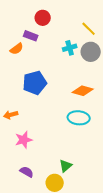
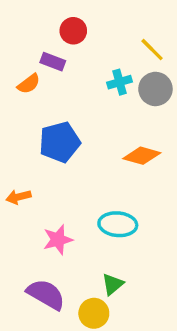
cyan ellipse: (79, 118) -> (118, 224), moved
pink star: (24, 140) -> (58, 240), moved
purple semicircle: (27, 172) -> (46, 294), size x1.6

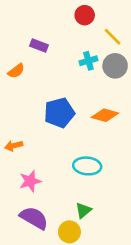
red circle: (73, 31) -> (85, 15), moved
orange semicircle: (29, 84) -> (16, 71), moved
blue pentagon: (60, 142) -> (59, 113), moved
pink star: (58, 240) -> (30, 181), moved

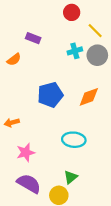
orange diamond: (105, 115) -> (89, 97), turned -35

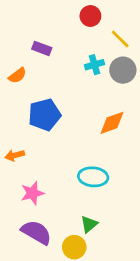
blue pentagon: (50, 95) -> (44, 115), moved

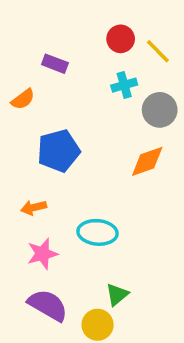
red circle: (90, 16) -> (121, 39), moved
gray circle: (123, 70) -> (160, 110), moved
orange arrow: (15, 155) -> (34, 208), moved
cyan ellipse: (93, 177) -> (98, 232), moved

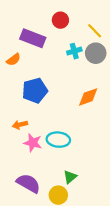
red circle: (121, 39) -> (60, 20), moved
purple rectangle: (55, 64) -> (33, 38), size x1.6
gray circle: (160, 110) -> (96, 53), moved
pink star: (42, 254) -> (33, 143), moved, turned 30

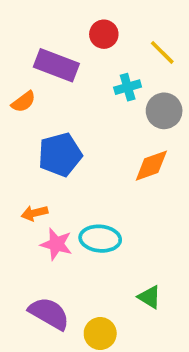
gray circle: (96, 53) -> (164, 111), moved
green triangle: (70, 177) -> (149, 297), moved, turned -48

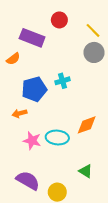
cyan cross: (128, 87) -> (63, 81), moved
gray circle: (164, 111) -> (94, 52), moved
orange diamond: (151, 166) -> (87, 125), moved
orange arrow: (34, 213) -> (19, 113), moved

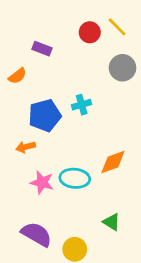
red circle: (59, 20) -> (90, 32), moved
yellow line: (93, 30) -> (117, 27), moved
purple rectangle: (32, 38) -> (42, 49), size x0.6

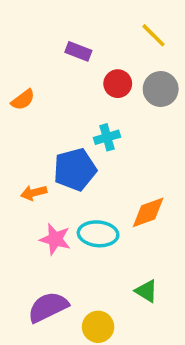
red circle: (90, 32) -> (118, 84), moved
purple rectangle: (42, 49) -> (78, 51), moved
blue pentagon: (45, 116) -> (75, 169), moved
purple semicircle: (37, 234) -> (48, 307), turned -56

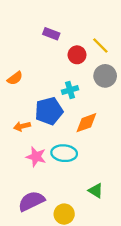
yellow line: (153, 35) -> (100, 45), moved
gray circle: (161, 89) -> (105, 76), moved
orange semicircle: (23, 100) -> (15, 78), moved
orange diamond: (148, 212) -> (86, 123), moved

